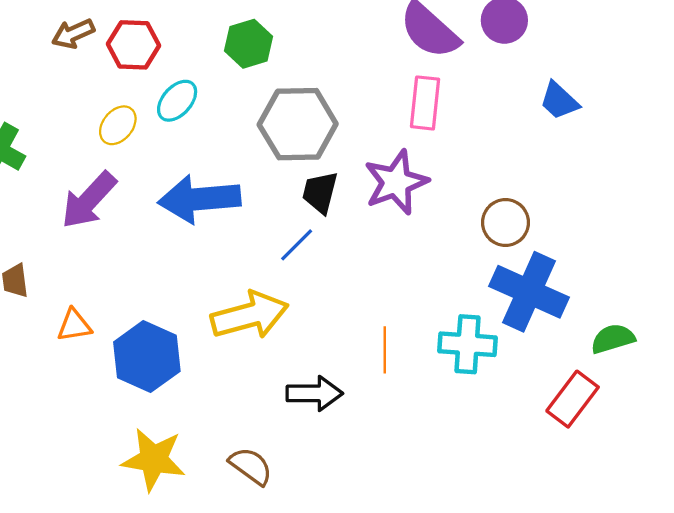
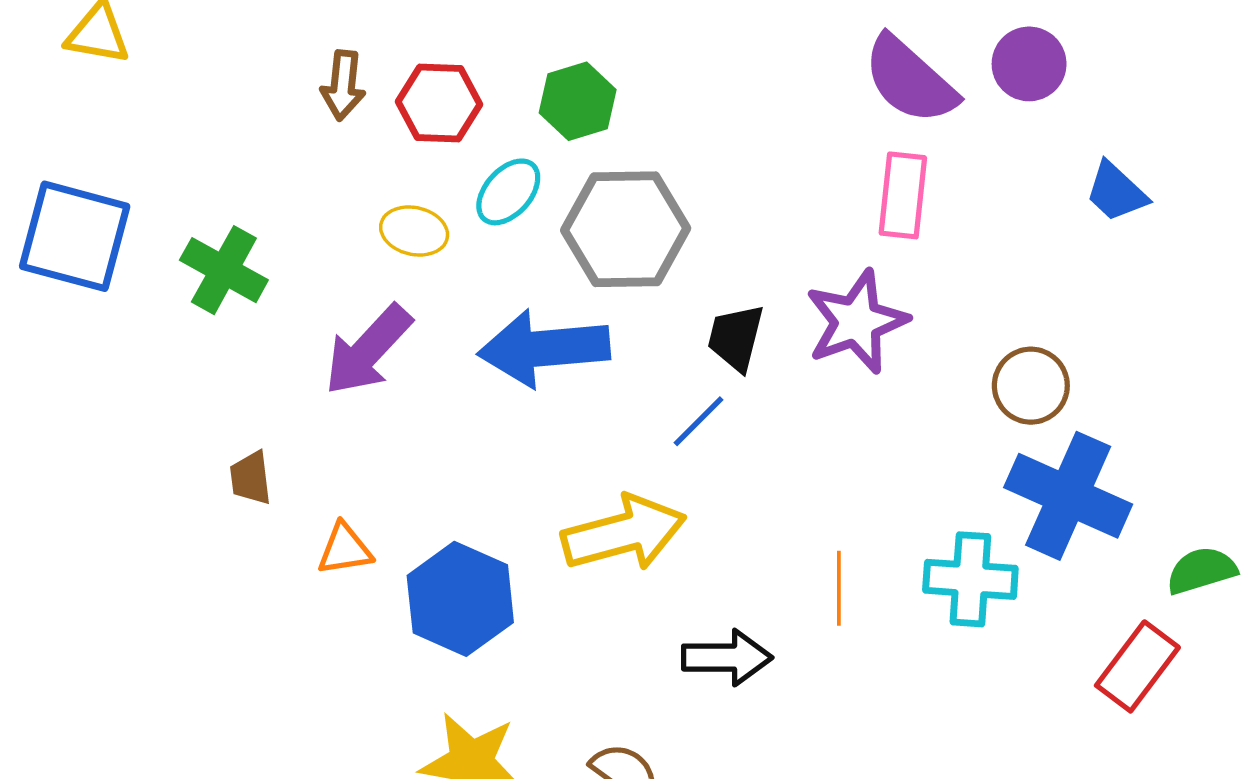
brown arrow: (73, 34) -> (343, 85), turned -60
green hexagon: (249, 44) -> (578, 101), moved
gray hexagon: (298, 124) -> (626, 229), moved
yellow ellipse: (118, 125) -> (414, 231), turned 63

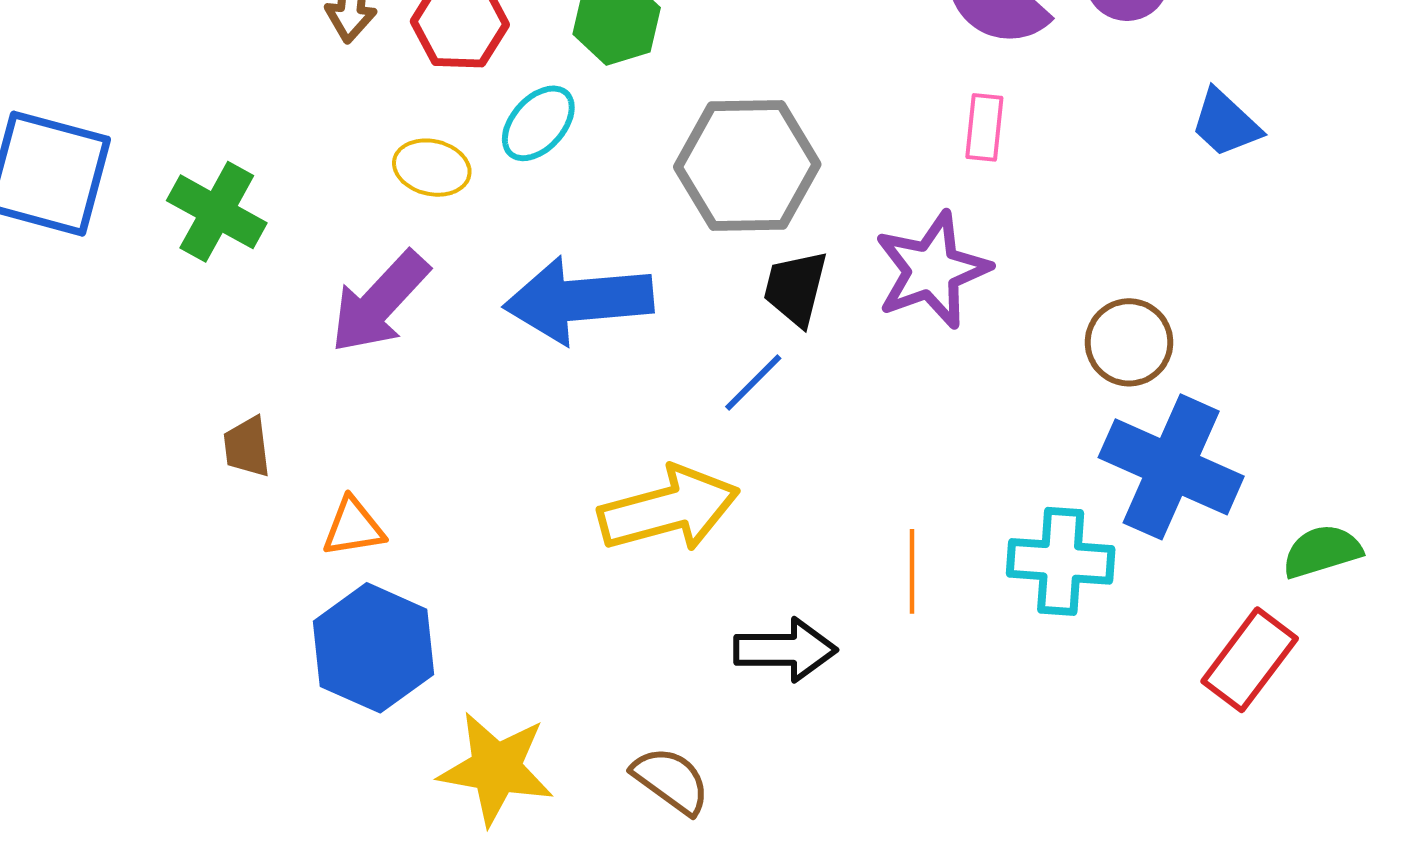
pink rectangle: (903, 195) -> (984, 127), size x0.7
gray hexagon: (626, 229) -> (747, 166), moved
blue hexagon: (460, 599) -> (374, 648), moved

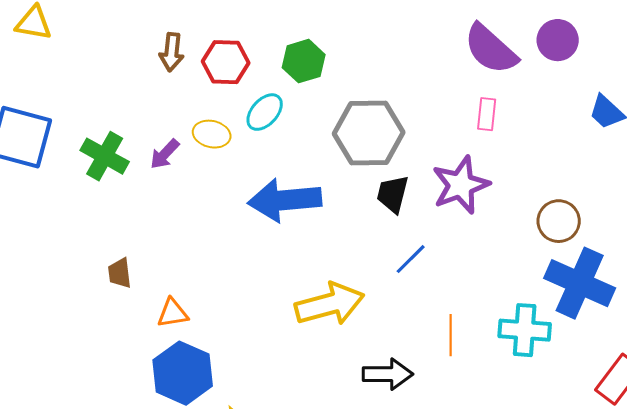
purple arrow: (380, 302) -> (165, 154), moved, size x0.6
blue line: (753, 383) -> (411, 259), moved

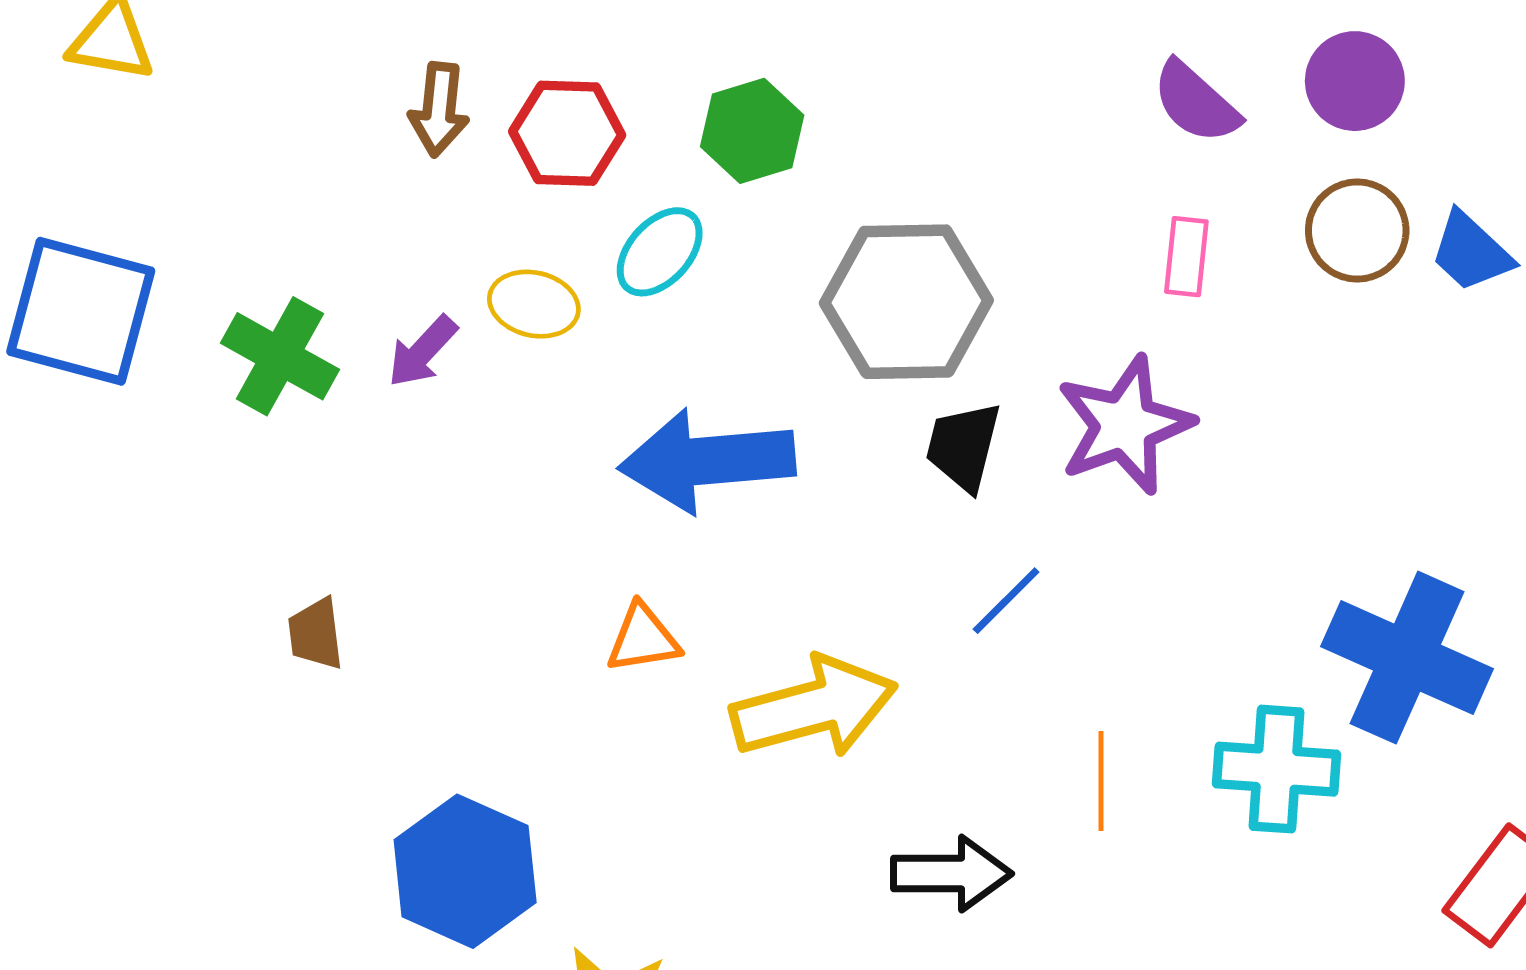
purple semicircle: (491, 49) -> (1196, 102), size x0.7
brown circle: (559, 221) -> (1357, 231), moved
orange triangle: (173, 313) -> (643, 639), moved

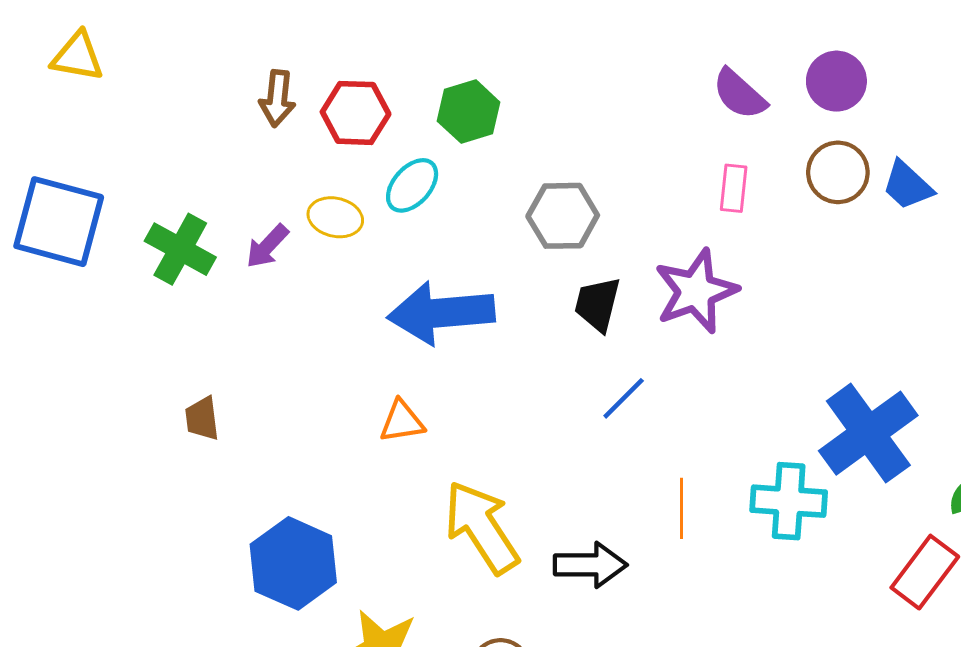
gray hexagon: (906, 302) -> (563, 216), size x0.7
blue cross: (1407, 658) -> (868, 433), turned 30
yellow arrow: (814, 707) -> (482, 527), moved, turned -108

